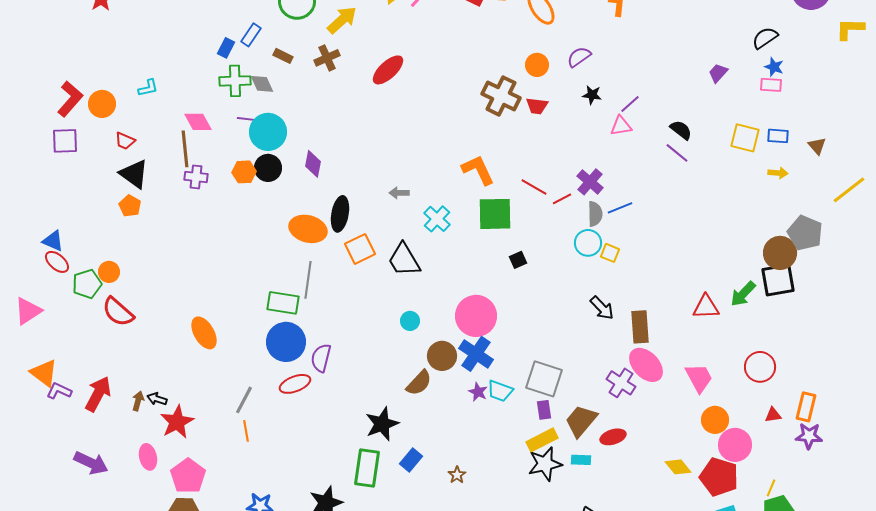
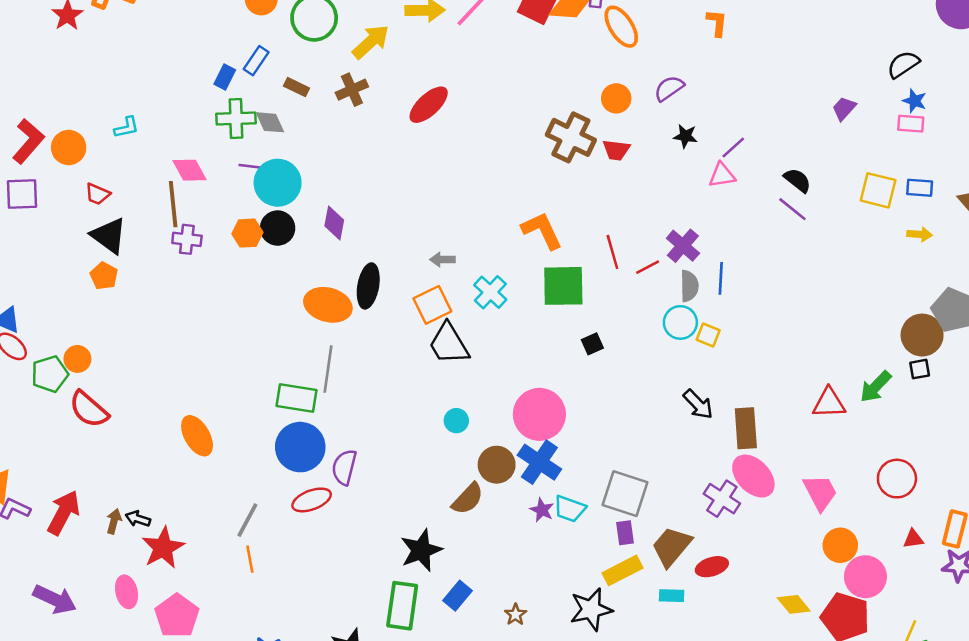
red line: (534, 187) -> (612, 252), turned 44
blue line: (620, 208) -> (721, 278), turned -65
orange square: (360, 249) -> (432, 305), moved
black square: (778, 280) -> (920, 369), size x0.5
black star: (545, 464) -> (591, 609), moved

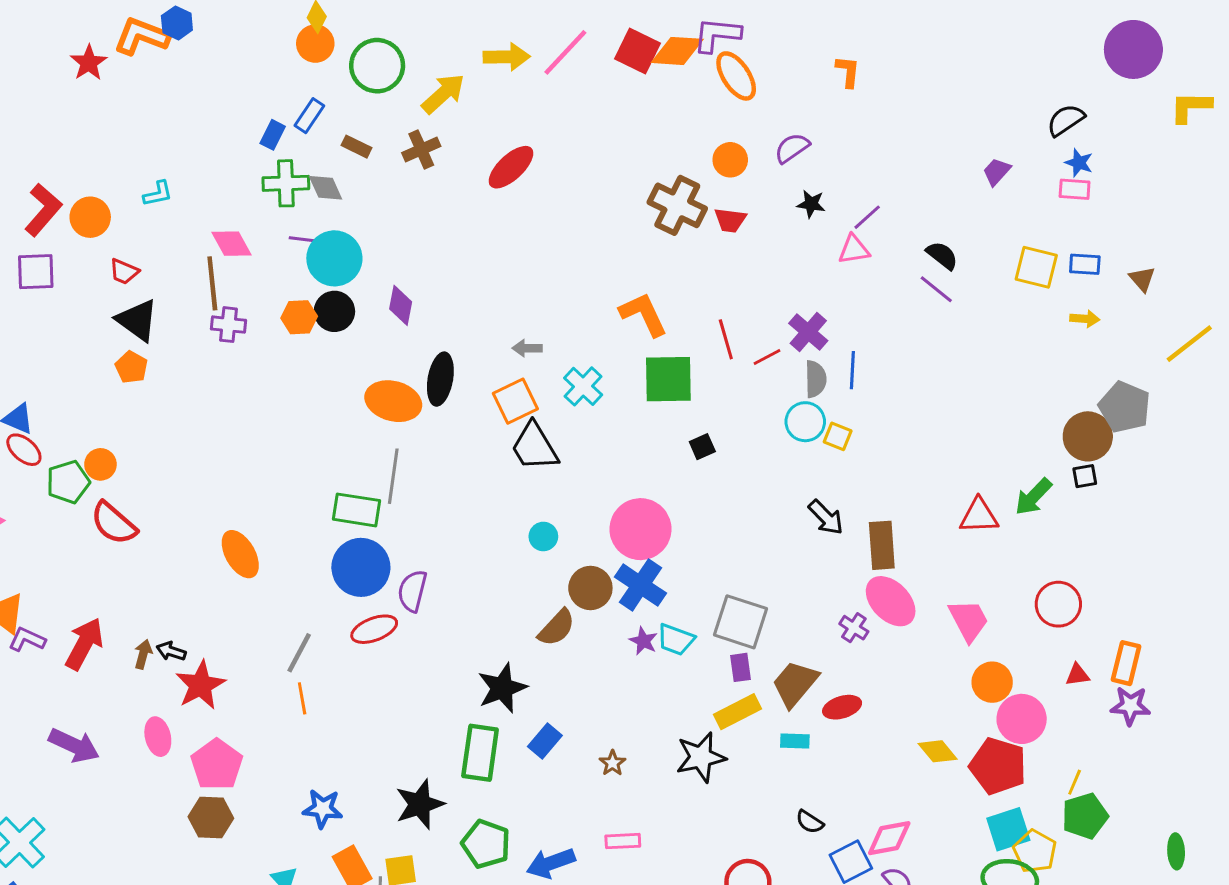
purple cross: (722, 499) -> (854, 628), size x0.7

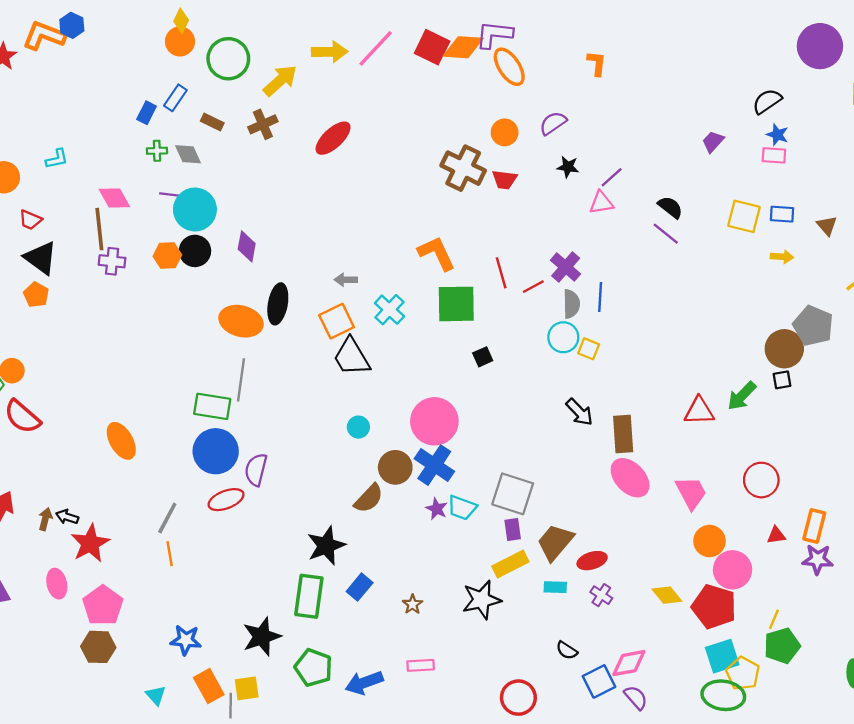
green cross: (286, 183) -> (157, 151), size x0.6
purple cross: (854, 628) -> (601, 595), moved

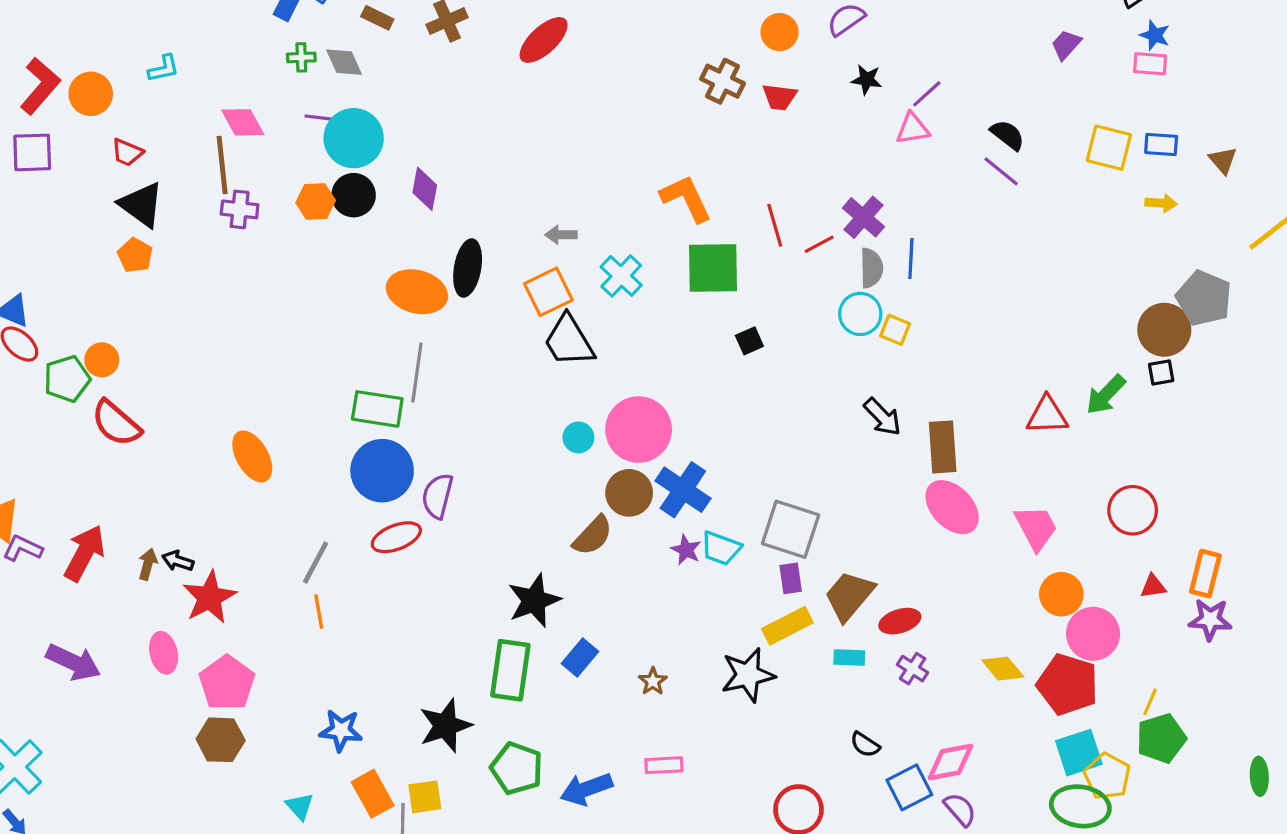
brown cross: (463, 168) -> (723, 81), size x0.7
pink circle: (434, 421) -> (639, 430), moved

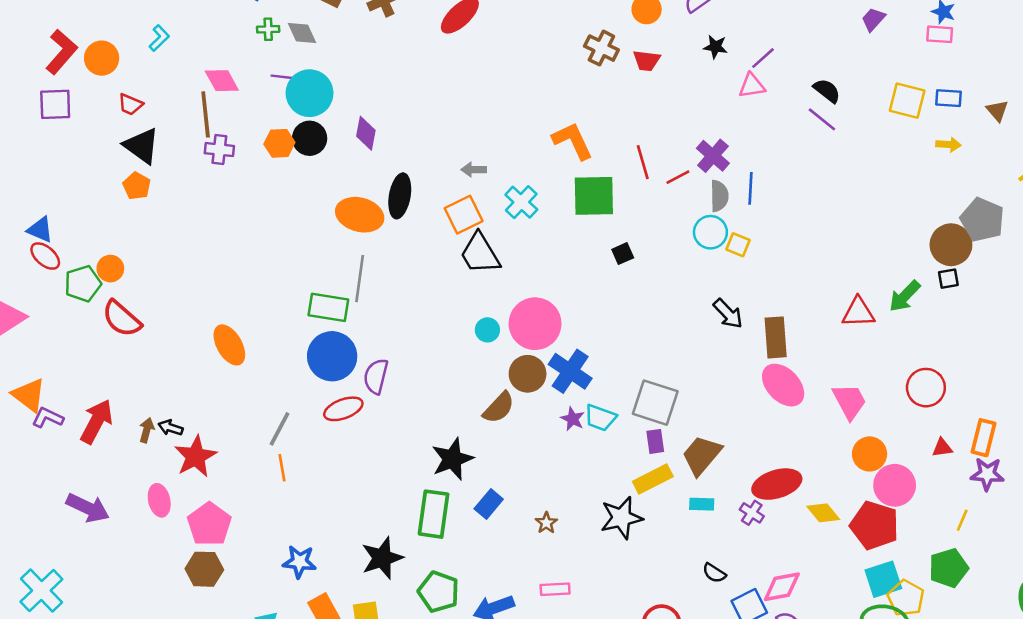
cyan L-shape: (164, 68) -> (159, 38), turned -32
red ellipse: (900, 621) -> (777, 484), moved, size x1.5
yellow line: (1150, 702) -> (962, 520), moved

